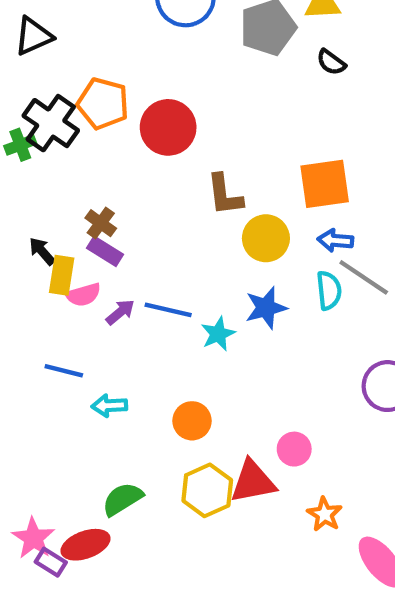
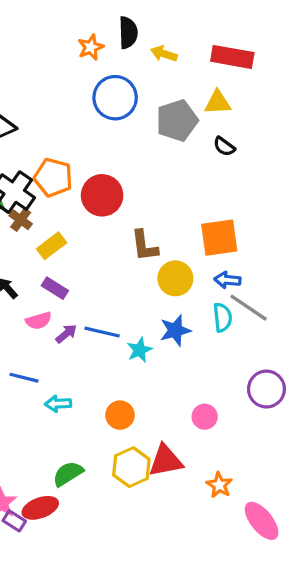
brown cross: (101, 223) -> (21, 220), moved
yellow rectangle: (62, 275) -> (52, 246), moved, turned 44
pink circle: (294, 449) -> (205, 417), moved

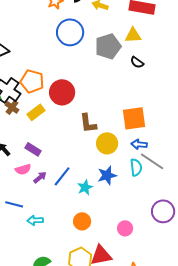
yellow rectangle: (52, 246) -> (36, 112), moved
blue line: (102, 332) -> (62, 176), turned -65
orange circle: (120, 415) -> (82, 221), moved

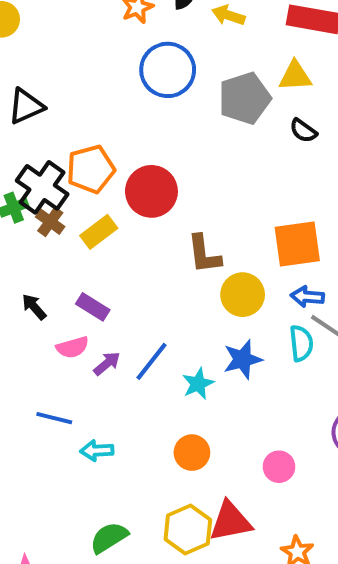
orange pentagon: (32, 81) -> (91, 169), turned -30

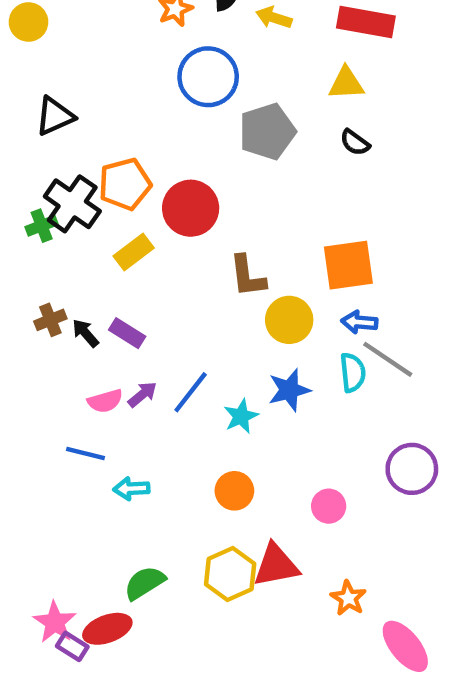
gray pentagon: (245, 98) -> (267, 132), moved
brown cross: (50, 222) -> (50, 320), moved, turned 32
black arrow: (34, 307) -> (85, 333), moved
pink semicircle: (72, 347) -> (105, 401), moved

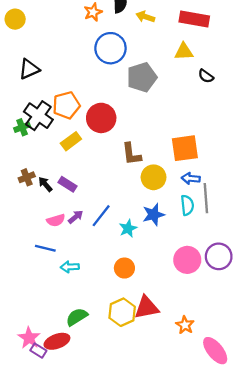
black semicircle: (355, 142) -> (206, 76), moved
gray line: (388, 359) -> (206, 198), turned 52
pink circle: (329, 506) -> (187, 260), moved, size x1.5

